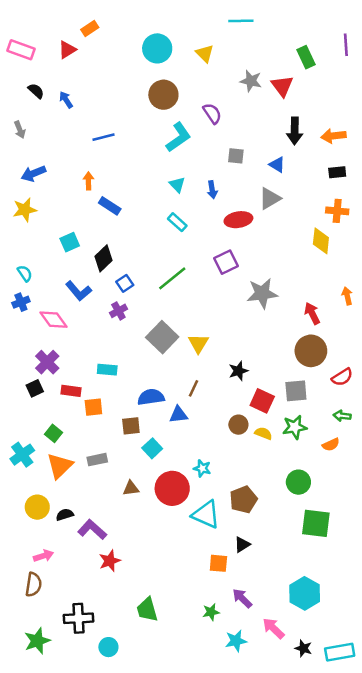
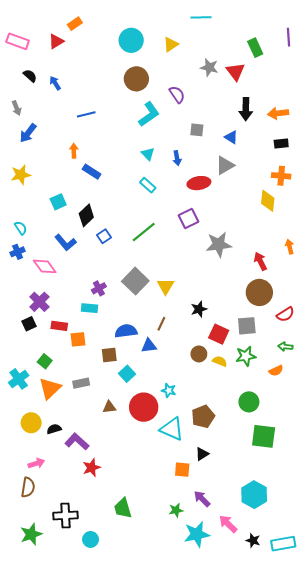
yellow triangle: (205, 53) -> (171, 44), turned 42
blue arrow: (33, 173) -> (28, 133), moved, turned -30
purple cross: (118, 311) -> (99, 288), moved
cyan star: (236, 641) -> (197, 534), size x1.4

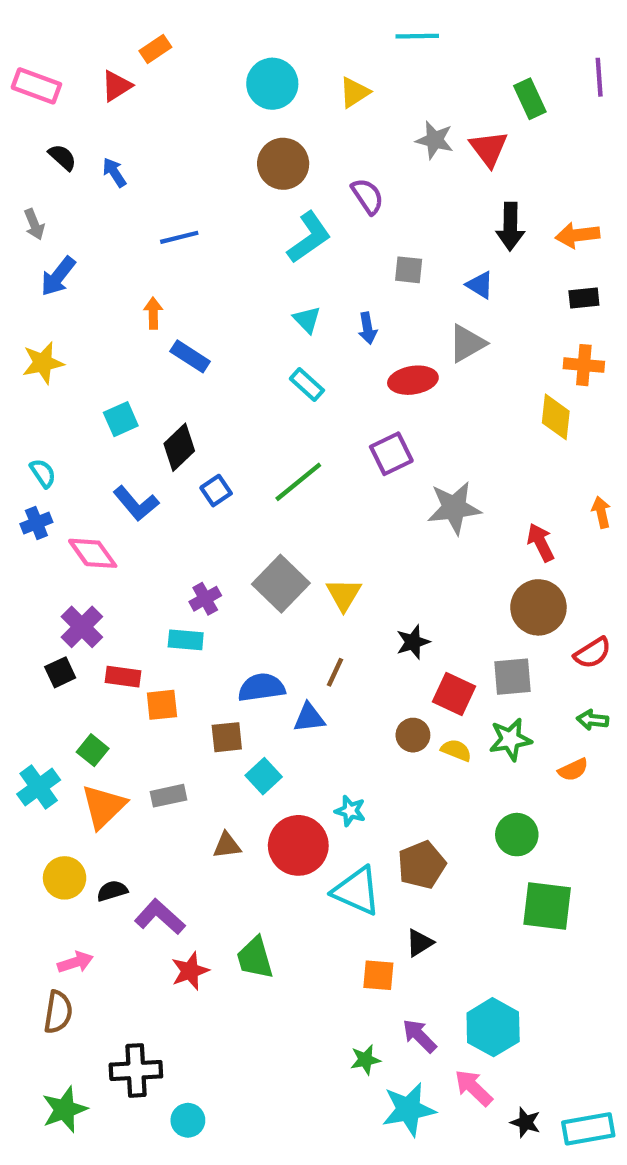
cyan hexagon: (254, 495) -> (493, 1027), moved
green trapezoid: (123, 508) -> (255, 958), moved

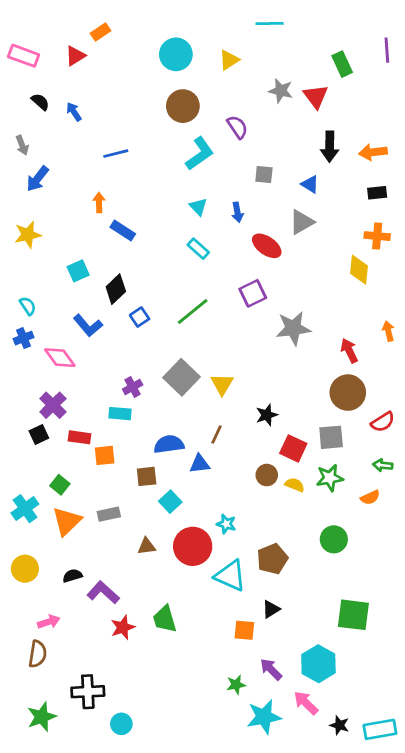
red ellipse: (413, 380) -> (267, 246), turned 44
yellow circle: (65, 878) -> (25, 569), moved
green square: (547, 906) -> (353, 615), moved

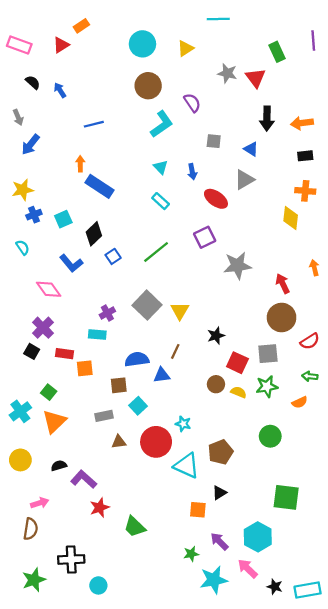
blue rectangle: (123, 230) -> (100, 186), size x1.4
blue cross: (24, 338) -> (34, 215), moved
black square: (39, 435) -> (32, 351), turned -35
gray rectangle: (109, 514) -> (104, 416), moved
green trapezoid: (165, 619) -> (135, 527), moved, turned -30

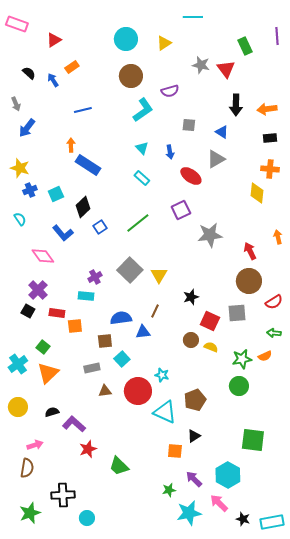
orange rectangle: (81, 26) -> (72, 67), moved
pink rectangle: (19, 45) -> (17, 24), moved
purple semicircle: (192, 103) -> (170, 91), turned 108
yellow star: (23, 190) -> (20, 168), turned 30
green star: (267, 386) -> (242, 359), moved

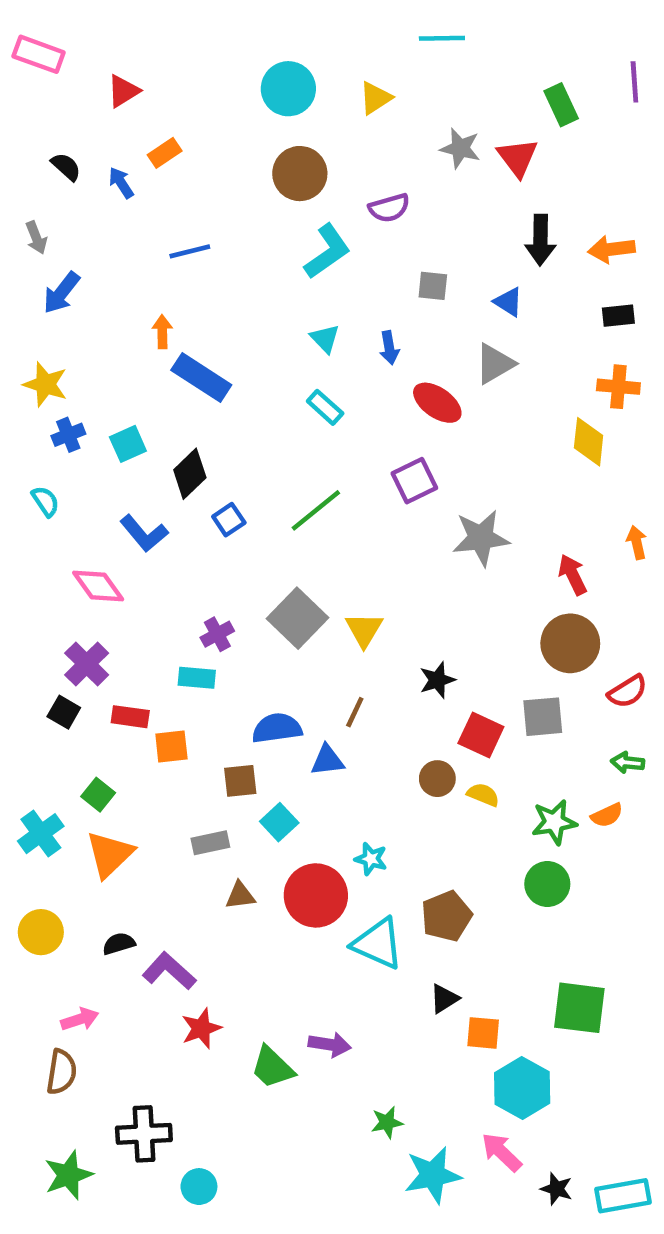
orange square: (175, 451) -> (483, 1033), moved
purple arrow: (194, 479) -> (330, 1044), moved, turned 144

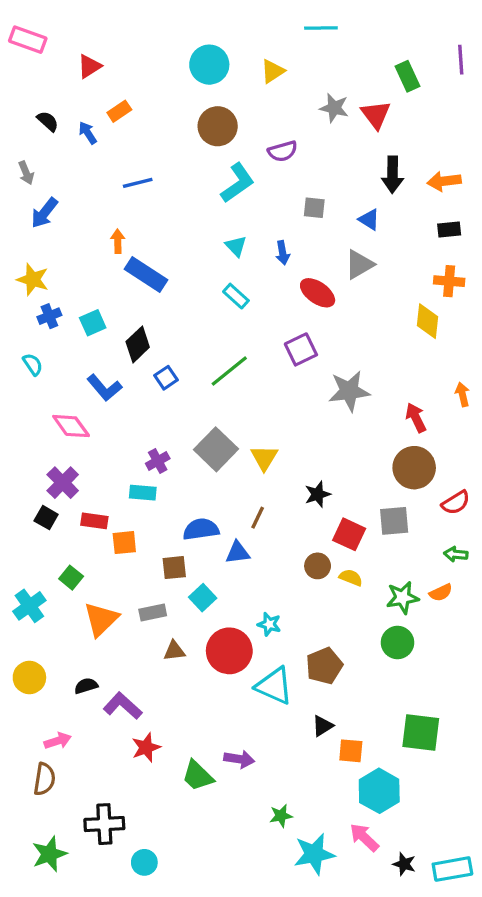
orange triangle: (110, 854) -> (101, 619), moved

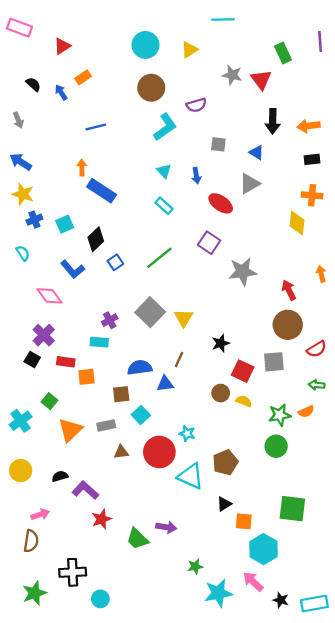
blue arrow: (44, 213) -> (21, 162), moved, turned 85
purple square: (301, 349) -> (209, 243), turned -30

